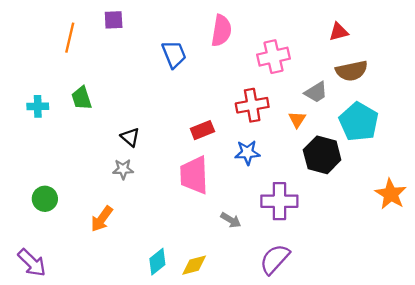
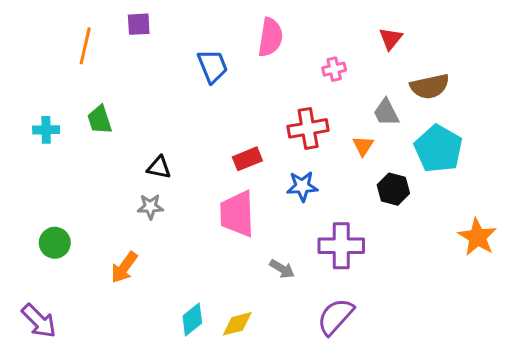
red triangle: (339, 32) -> (391, 39), moved, turned -36
pink cross: (273, 57) -> (334, 69), size x0.6
gray trapezoid: (316, 92) -> (386, 112), turned 95
black triangle: (130, 137) -> (159, 167), turned -30
black hexagon: (322, 155) -> (393, 189), size x0.7

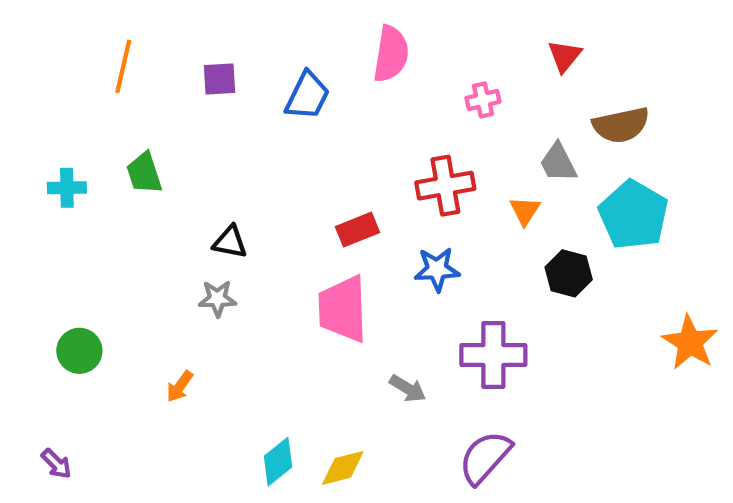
purple square: (139, 24) -> (220, 79), moved
blue trapezoid: (213, 66) -> (307, 96), turned 48
orange arrow: (124, 267) -> (180, 386), size x0.7
purple arrow: (39, 321) -> (56, 464), size x0.6

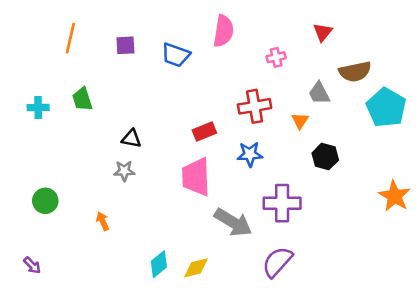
blue trapezoid: (307, 96) -> (176, 55), turned 84
cyan pentagon: (634, 215) -> (386, 108), moved
orange arrow: (180, 386) -> (103, 221), turned 120
gray arrow: (408, 388) -> (233, 222), size x1.8

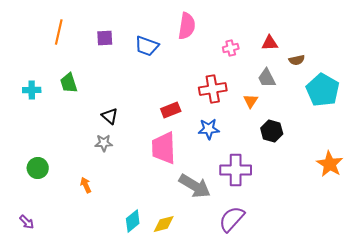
red triangle: (323, 32) -> (270, 43), moved, turned 48
brown semicircle: (355, 72) -> (297, 60), size x0.6
black triangle: (131, 139) -> (110, 116), turned 30

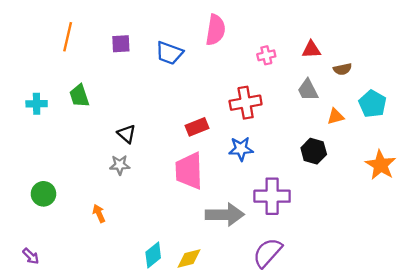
cyan pentagon: (323, 90) -> (373, 104), size x0.7
orange triangle: (251, 101) -> (336, 116), moved, turned 42
orange star: (330, 164) -> (381, 165), moved
gray arrow: (195, 186) -> (225, 215), turned -32

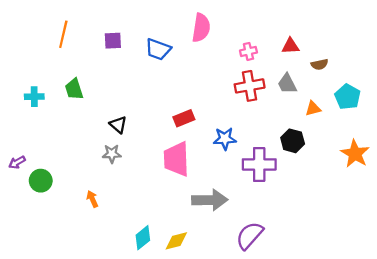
red cross: (246, 103) -> (250, 86), moved
purple cross: (272, 196) -> (259, 164), moved
purple arrow: (31, 256) -> (17, 162), moved, turned 105

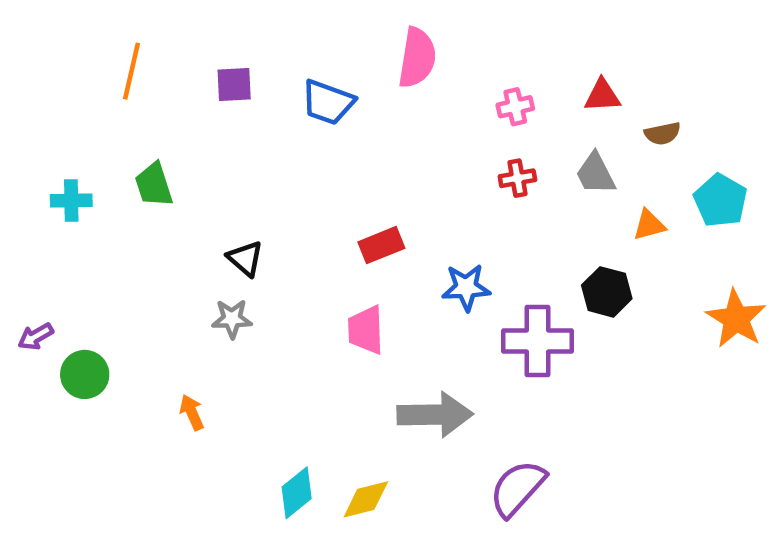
red cross: (250, 86) -> (517, 178), size x0.6
pink trapezoid: (176, 159) -> (366, 330), size x0.7

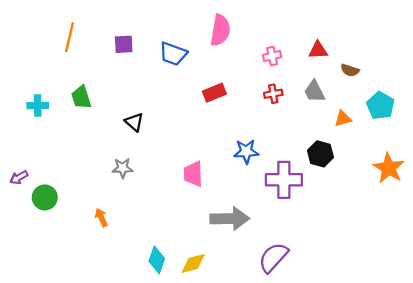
brown semicircle: (663, 134) -> (350, 70), turned 30
red rectangle: (381, 245) -> (214, 93), moved
black triangle: (245, 258) -> (134, 122), moved
cyan diamond: (297, 493) -> (157, 260), turned -32

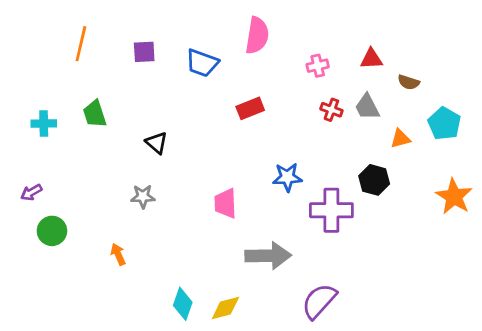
red cross: (273, 94) -> (331, 110), moved, turned 30
purple arrow: (19, 177) -> (31, 192), moved

